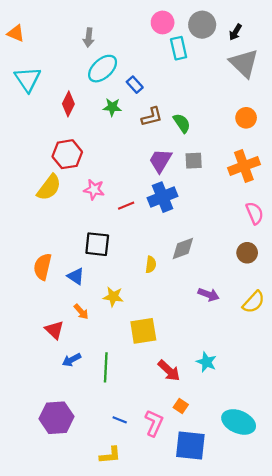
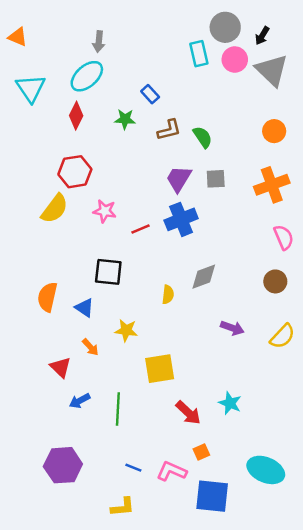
pink circle: (163, 22) -> (235, 60), moved
cyan ellipse: (103, 69) -> (87, 76), moved
orange square: (181, 406) -> (201, 452), turned 32
pink L-shape: (154, 423) -> (172, 471), turned -90

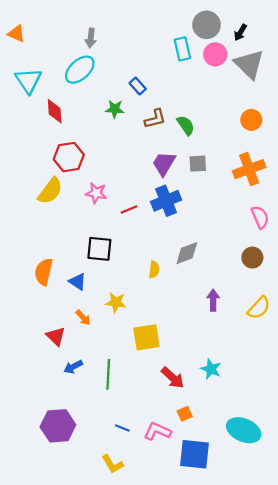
red diamond: (76, 116) -> (55, 111), moved, turned -30
purple arrow: (232, 328) -> (213, 300), turned -110
yellow L-shape: (123, 507) -> (113, 464), turned 65

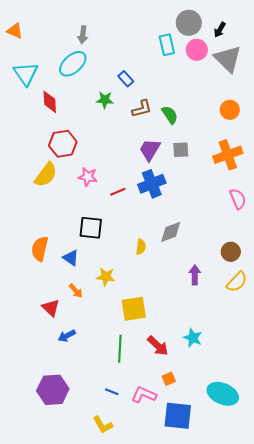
brown circle: (252, 258) -> (231, 252), moved
green line: (108, 374) -> (120, 349), moved

